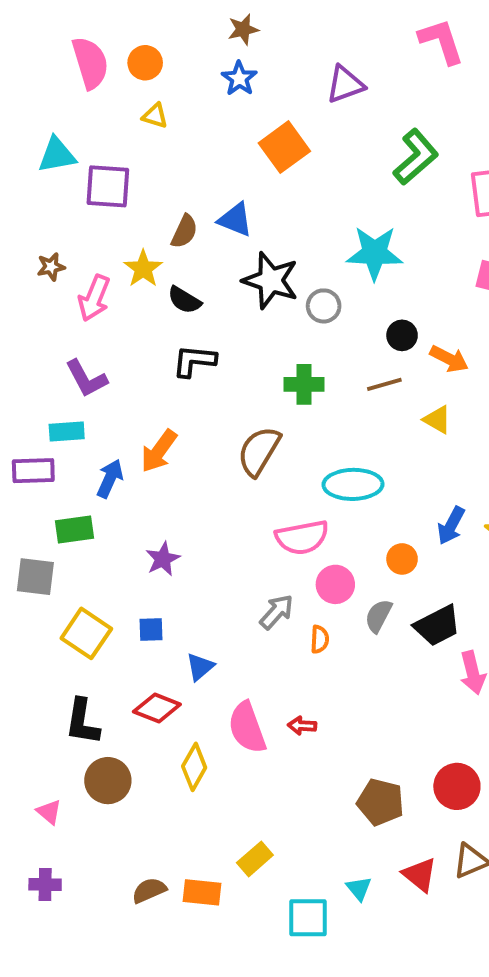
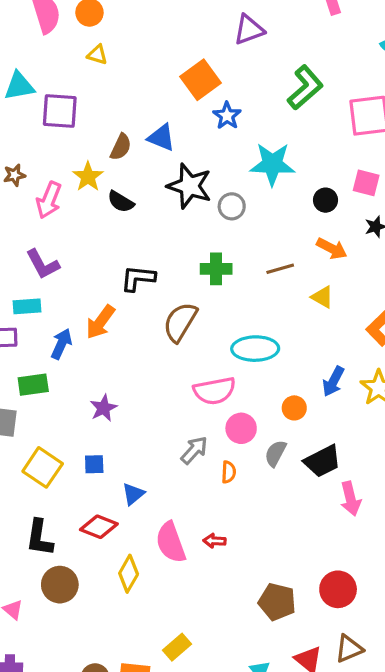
blue star: (239, 78) -> (227, 116), moved
black circle: (402, 335) -> (326, 200), moved
black L-shape: (194, 361) -> (138, 278), moved

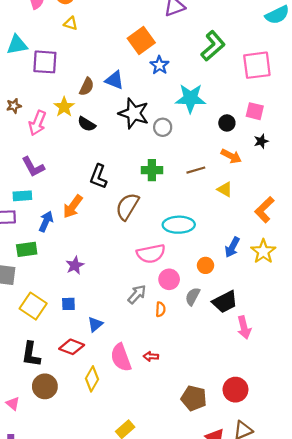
black L-shape: (138, 278) -> (98, 177), turned -75

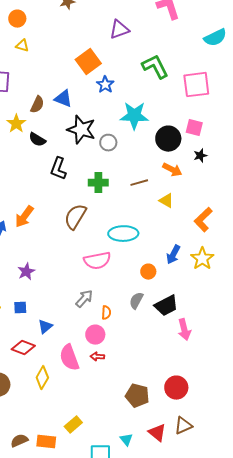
green L-shape: (213, 46) -> (155, 67), turned -76
black circle: (227, 123) -> (168, 139), size x1.6
black L-shape: (98, 177) -> (58, 169), moved
pink circle: (169, 279) -> (95, 335), moved

